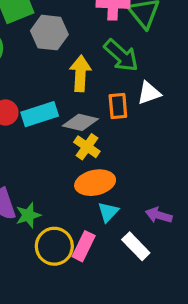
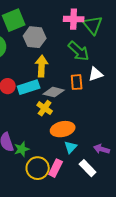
yellow arrow: (80, 73) -> (42, 66), moved
yellow cross: (87, 147) -> (45, 108), moved

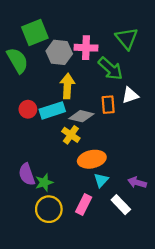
pink cross: (74, 19) -> (86, 48), moved
yellow circle: (38, 168) -> (49, 209), moved

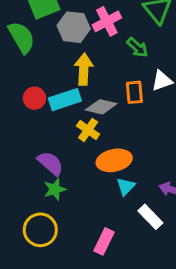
pink cross: (86, 48) -> (107, 21), turned -30
green arrow: (110, 69) -> (137, 47), size x0.7
purple semicircle: (27, 174) -> (50, 163), moved, turned 150
pink rectangle: (84, 205) -> (104, 241), moved
yellow circle: (49, 209) -> (40, 230), moved

